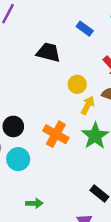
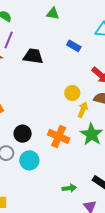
black trapezoid: (48, 52) -> (33, 56), moved
green arrow: (34, 203) -> (69, 188), moved

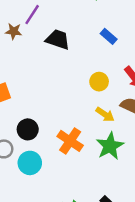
yellow circle: (72, 93) -> (99, 82), moved
yellow arrow: (83, 110) -> (105, 114), turned 91

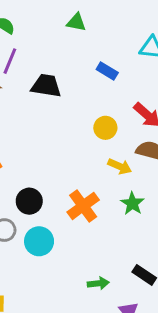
orange cross: (70, 141) -> (83, 206), turned 30
green star: (110, 146) -> (132, 203), size x0.7

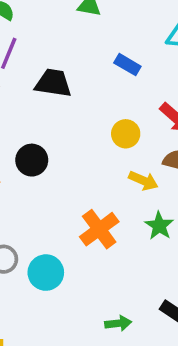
black circle: (29, 201) -> (32, 160), moved

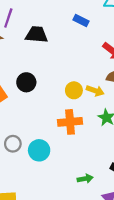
yellow circle: (126, 134) -> (74, 90), moved
orange cross: (99, 229) -> (70, 122), turned 35

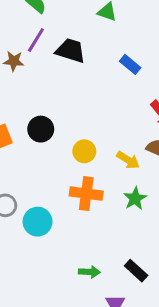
black trapezoid: (37, 35) -> (71, 51), moved
yellow circle: (74, 90) -> (84, 151), moved

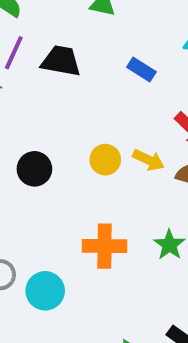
yellow circle: (84, 151) -> (105, 160), moved
yellow arrow: (128, 160) -> (149, 160), moved

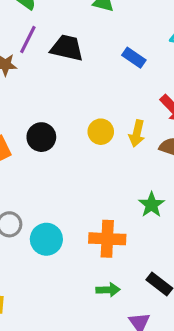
yellow arrow: (149, 160) -> (137, 133), turned 75
orange cross: (105, 246) -> (107, 239), moved

